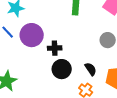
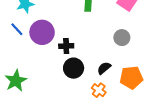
black semicircle: (91, 69) -> (104, 68), turned -96

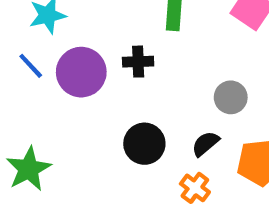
gray circle: (122, 38) -> (231, 97), moved
black cross: (66, 46) -> (138, 62), moved

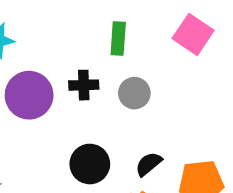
gray circle: (231, 97) -> (134, 93), moved

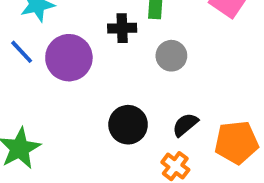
black cross: (84, 85) -> (122, 28), moved

